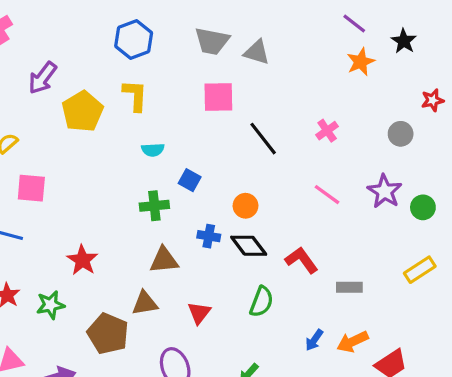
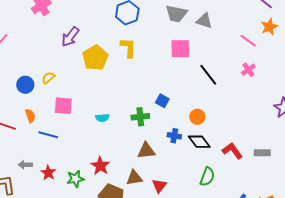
cyan semicircle: (153, 150) -> (102, 118), moved
pink line: (327, 195) -> (248, 41), moved
red star: (82, 260) -> (100, 166), moved
gray rectangle: (349, 287) -> (262, 153), moved
red triangle: (199, 313) -> (159, 186), moved

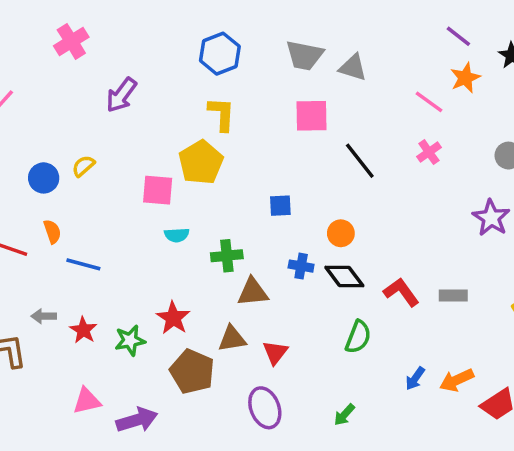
yellow pentagon: (95, 58) -> (201, 162), moved
blue square: (162, 101) -> (280, 206), turned -32
pink square: (63, 106) -> (158, 190), moved
green cross: (140, 117) -> (227, 256), moved

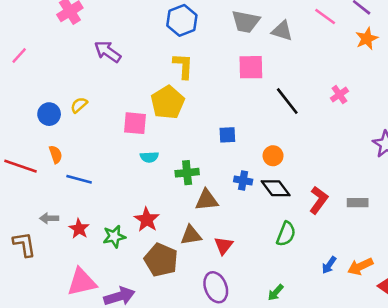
purple arrow: (121, 95) -> (108, 52), turned 88
pink line: (429, 102) -> (325, 16), moved
red L-shape: (401, 292) -> (319, 200), turned 72
pink triangle: (87, 401) -> (82, 282), size x1.4

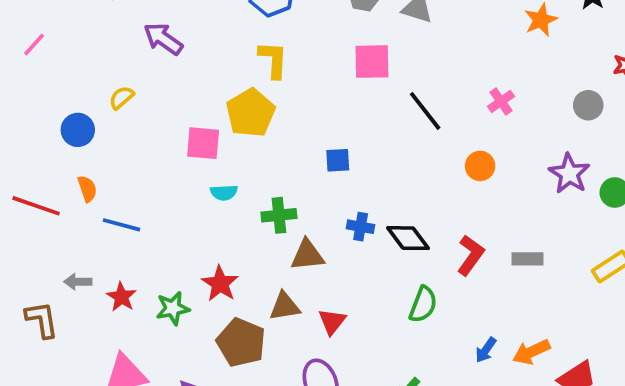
yellow semicircle: (79, 105) -> (121, 98), moved
orange circle: (273, 156) -> (480, 166), moved

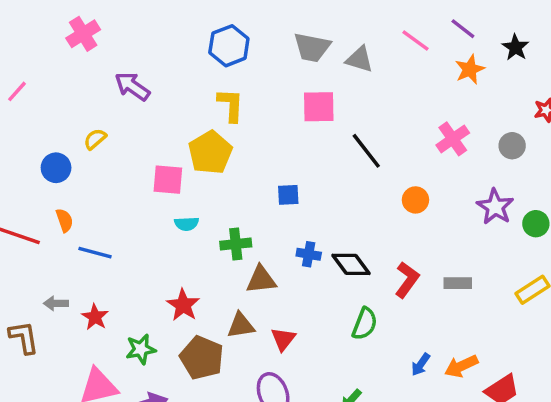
pink cross: (501, 101) -> (453, 139), moved, size x1.4
green star: (173, 308) -> (141, 349), moved

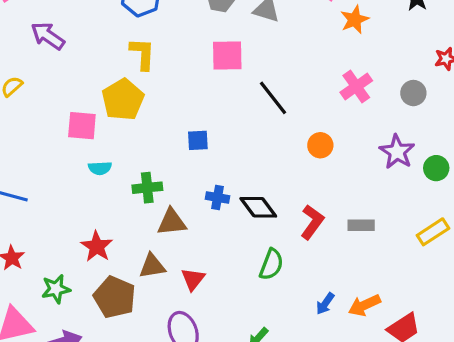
orange star: (470, 69) -> (355, 20), moved

